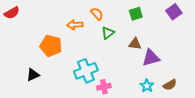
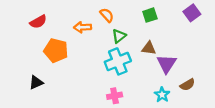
red semicircle: (12, 13) -> (38, 22), moved
purple triangle: (151, 58) -> (166, 64), turned -42
cyan cross: (86, 71) -> (118, 61), moved
brown semicircle: (170, 85) -> (187, 85), moved

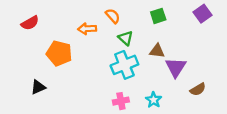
red semicircle: (38, 22) -> (30, 23), moved
green triangle: (119, 36) -> (126, 38), turned -40
cyan star: (162, 95) -> (154, 100), moved

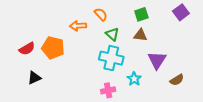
red semicircle: (30, 23) -> (27, 49), moved
brown triangle: (157, 51) -> (140, 35), moved
cyan cross: (124, 65) -> (111, 58), turned 35
cyan star: (154, 100) -> (134, 79), moved

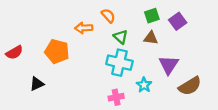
purple square: (181, 12) -> (178, 21), moved
red semicircle: (27, 49) -> (14, 53), moved
brown semicircle: (177, 80) -> (190, 86), size x1.5

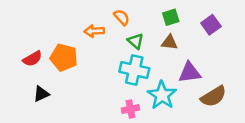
purple square: (178, 21) -> (211, 25), moved
red semicircle: (14, 53) -> (32, 59), moved
purple triangle: (169, 65) -> (190, 73), turned 50
cyan star: (144, 85) -> (162, 95), size x1.6

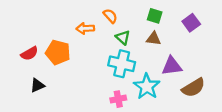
green square: (171, 17) -> (155, 16), turned 35

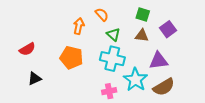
purple square: (191, 23) -> (168, 29), moved
orange arrow: (85, 28) -> (79, 26), turned 105
orange pentagon: (58, 52) -> (71, 58), moved
brown semicircle: (193, 88) -> (164, 87), moved

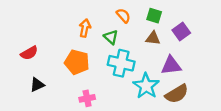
orange semicircle: (102, 15) -> (123, 16), moved
green triangle: (113, 34) -> (111, 37), moved
pink cross: (109, 91) -> (87, 98), moved

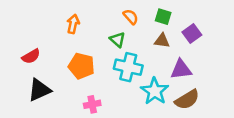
orange arrow: (85, 28) -> (73, 24), moved
black triangle: (37, 85) -> (39, 90), size x1.5

